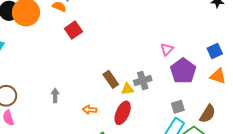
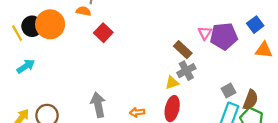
purple pentagon: (183, 71) -> (224, 36), moved, turned -30
brown rectangle: (111, 79) -> (183, 50), moved
gray arrow: (55, 95) -> (98, 105), size x1.6
brown semicircle: (208, 114) -> (251, 100), moved

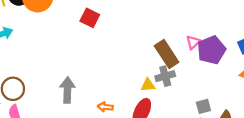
red square: (103, 33) -> (90, 18), turned -30
purple pentagon: (224, 36) -> (211, 50), turned -30
brown rectangle: (183, 50) -> (167, 54), size x1.4

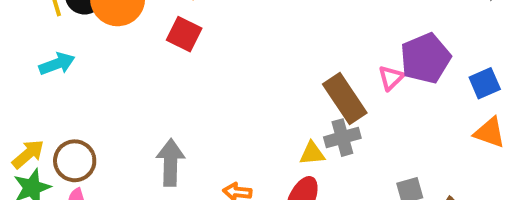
red square: (90, 18) -> (184, 34), moved
purple pentagon: (211, 50) -> (425, 58), moved

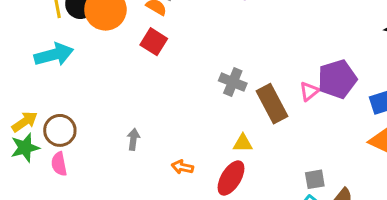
cyan arrow: (57, 64) -> (54, 55), size x1.4
gray cross: (342, 138) -> (233, 82), moved, turned 32
gray arrow: (171, 163) -> (133, 139), size x0.6

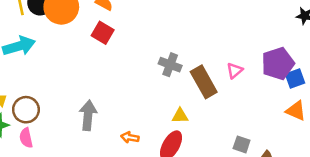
purple pentagon: (337, 79) -> (278, 63), moved
gray arrow: (133, 139) -> (88, 115), size x1.6
gray square: (315, 179) -> (242, 144), turned 30

